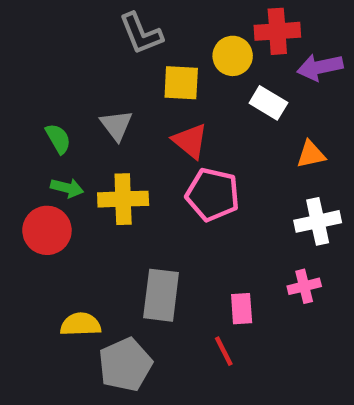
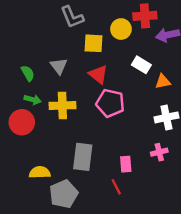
white rectangle: (268, 103) -> (141, 65), moved

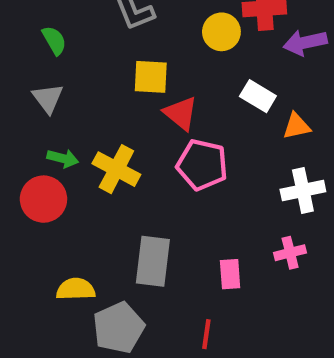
yellow square: (93, 43) -> (151, 77), moved
gray triangle: (59, 66) -> (48, 98), moved
green semicircle: (28, 73) -> (54, 40), moved
yellow cross: (62, 106) -> (116, 169), turned 30
red line: (116, 187) -> (206, 334), moved, turned 35

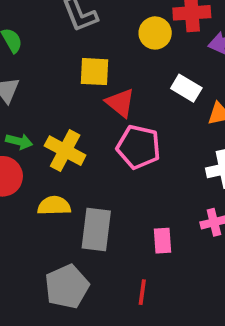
yellow semicircle: (76, 289) -> (54, 206), moved

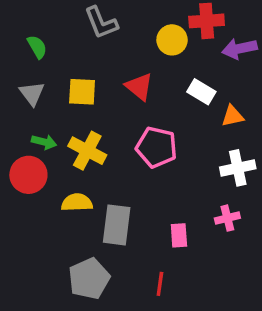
yellow square: (94, 72) -> (82, 92), moved
red triangle: (120, 103) -> (139, 87), moved

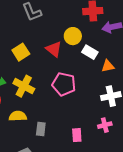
yellow circle: (172, 40) -> (73, 36), moved
yellow square: (82, 92) -> (21, 52), turned -36
gray rectangle: (117, 225) -> (41, 129), size x0.6

